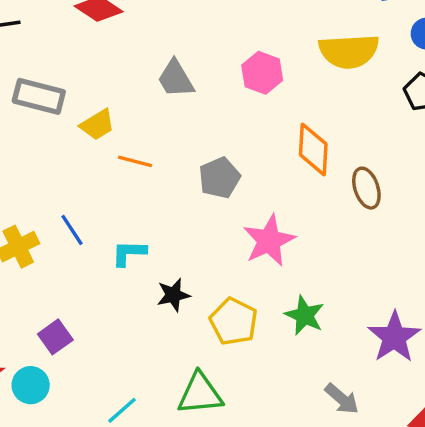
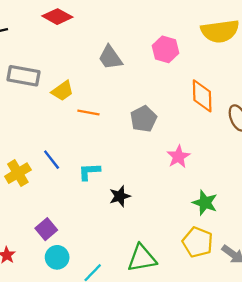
pink star: (269, 241) -> (178, 157), size x0.7
yellow pentagon: (234, 322) -> (198, 242), moved
cyan circle: (31, 385) -> (57, 257), moved

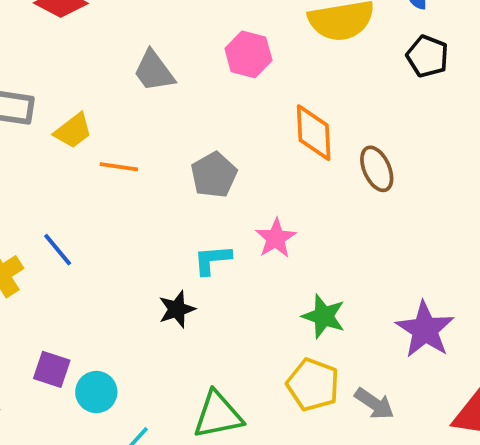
cyan L-shape: (89, 172) -> (212, 260), moved
purple square: (46, 229) -> (52, 369), turned -30
cyan circle: (57, 257) -> (96, 392), moved

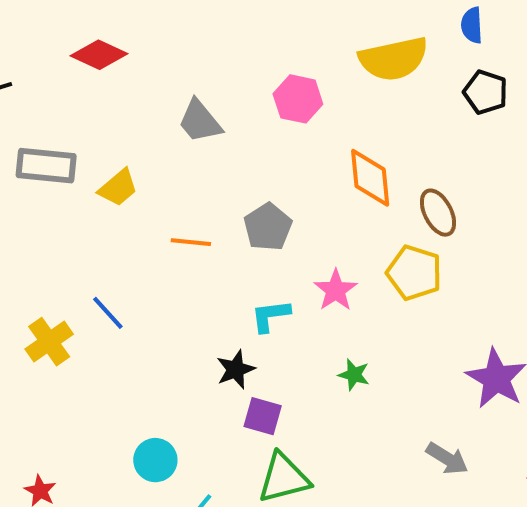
orange line: (119, 167) -> (191, 242), moved
green star: (324, 316) -> (354, 375), moved, size x0.7
purple square: (52, 369) -> (263, 416), moved
yellow pentagon: (313, 385) -> (414, 273), moved

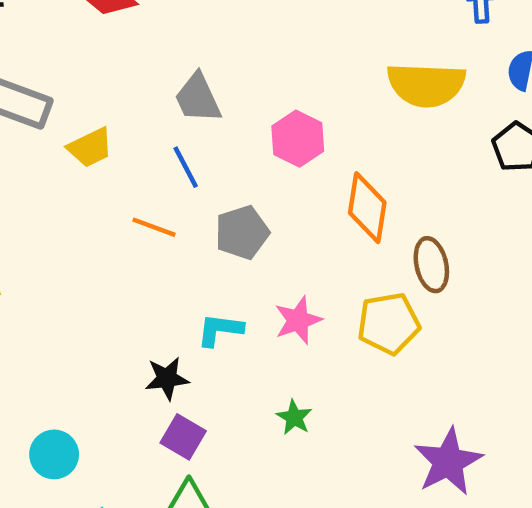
pink hexagon: (298, 99) -> (298, 139), moved
yellow pentagon: (414, 273) -> (389, 323), turned 30
blue line: (108, 313) -> (186, 167), moved

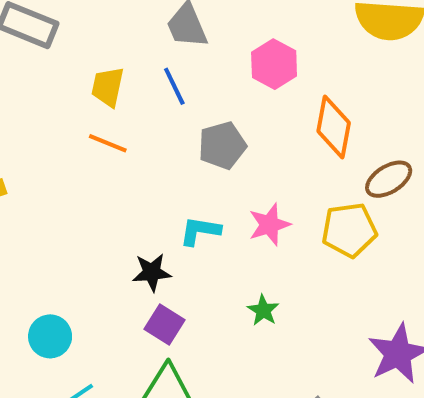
yellow trapezoid: (90, 148) -> (108, 87), moved, turned 126
orange line: (154, 227) -> (108, 143), moved
brown ellipse: (431, 265) -> (389, 179), turned 69

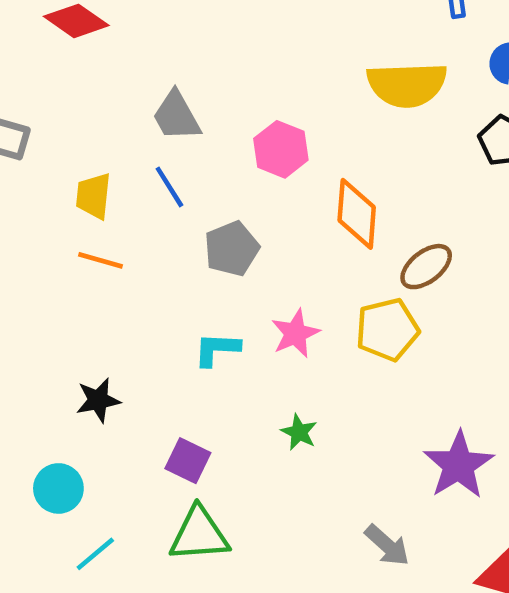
black star: (152, 272) -> (98, 400), moved

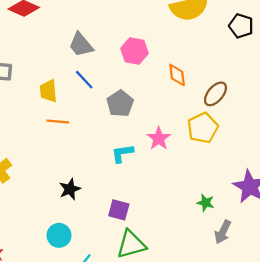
orange diamond: (357, 214) -> (177, 75), size x0.7
green star: (299, 432) -> (206, 203), moved
gray arrow: (387, 545) -> (223, 232), turned 85

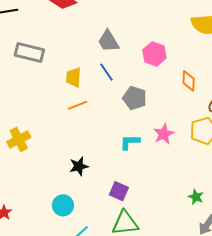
gray pentagon: (120, 103) -> (135, 98), turned -30
orange line: (58, 121) -> (78, 105), turned -36

